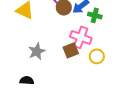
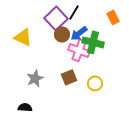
green cross: (95, 15) -> (93, 42), size x1.5
pink cross: (81, 37) -> (79, 50), moved

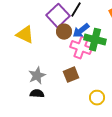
yellow circle: (95, 83) -> (97, 98), moved
black semicircle: (25, 107) -> (37, 94), moved

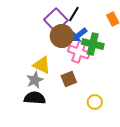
brown circle: (64, 32) -> (62, 36), size x1.5
yellow triangle: (25, 35) -> (42, 65), moved
black semicircle: (37, 94) -> (35, 98), size x1.5

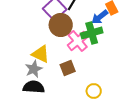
blue arrow: (79, 35) -> (100, 17), moved
green cross: (93, 44) -> (92, 33), turned -30
pink cross: (79, 52) -> (78, 41), turned 30

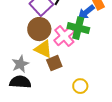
brown circle: (61, 25) -> (39, 29), moved
green cross: (92, 33) -> (78, 28), turned 30
yellow triangle: (41, 54) -> (43, 49), moved

